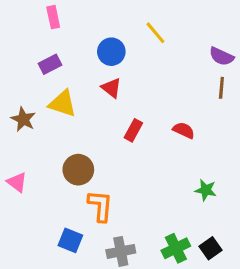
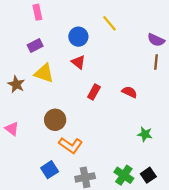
orange L-shape: (100, 206) -> (71, 145), turned 120
blue square: (70, 240) -> (50, 170), turned 35
green cross: (176, 248) -> (124, 175), turned -30

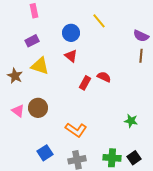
red semicircle: (129, 92) -> (104, 77), moved
brown circle: (55, 120) -> (38, 108), moved
pink triangle: (12, 129) -> (18, 111), moved
orange L-shape: (71, 145) -> (76, 130), moved
green cross: (124, 175) -> (112, 158), turned -30

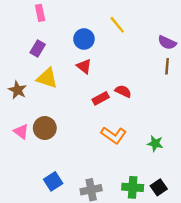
purple rectangle: (32, 41) -> (38, 48), turned -32
red rectangle: (85, 83) -> (101, 98), turned 32
orange L-shape: (76, 130) -> (114, 135), moved

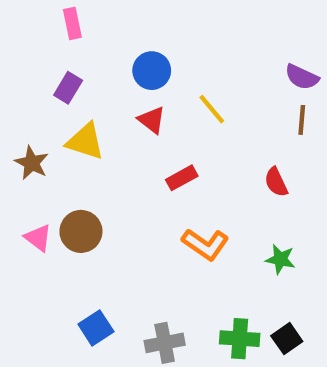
yellow line: (117, 25) -> (212, 109), moved
red semicircle: (123, 91) -> (276, 182), moved, turned -140

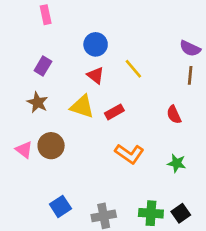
purple rectangle: (68, 88) -> (43, 66), moved
yellow triangle: (85, 141) -> (82, 107), moved
brown star: (32, 163) -> (38, 102), moved

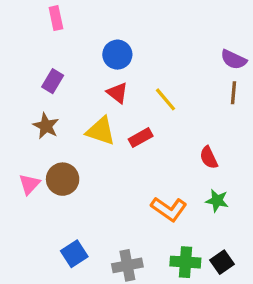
yellow line: (133, 69) -> (166, 99), moved
red semicircle: (174, 115) -> (209, 158), moved
pink triangle: (24, 150) -> (29, 184), turned 36
orange L-shape: (129, 154) -> (169, 209), moved

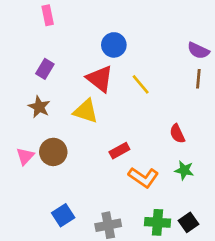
blue circle: (117, 55) -> (114, 45), moved
red triangle: (117, 93) -> (100, 79), size x1.5
red rectangle: (141, 138) -> (119, 151), moved

